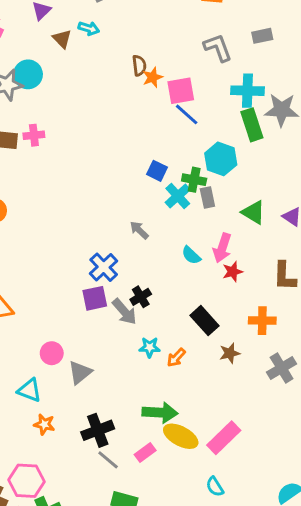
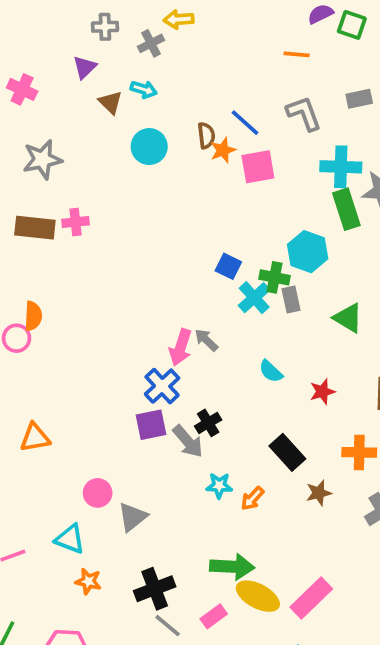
cyan circle: (28, 74) -> (149, 147), moved
blue line: (187, 114) -> (245, 123), moved
pink arrow: (222, 248) -> (180, 347), moved

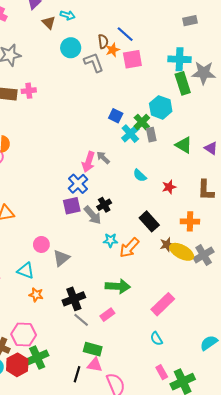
gray L-shape: (304, 113) -> (94, 62), moved
green cross: (274, 277) -> (142, 122), turned 35
orange arrow: (252, 498) -> (129, 248), size x1.5
yellow ellipse: (258, 596) -> (182, 252), moved

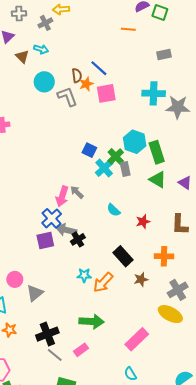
green rectangle: (183, 83) -> (157, 152), moved
gray arrow: (93, 215) -> (66, 230), moved, turned 144
yellow ellipse: (182, 252) -> (170, 314), moved

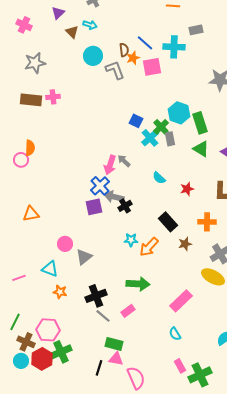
gray rectangle: (164, 55) -> (196, 30), moved
cyan cross: (154, 93) -> (174, 47), moved

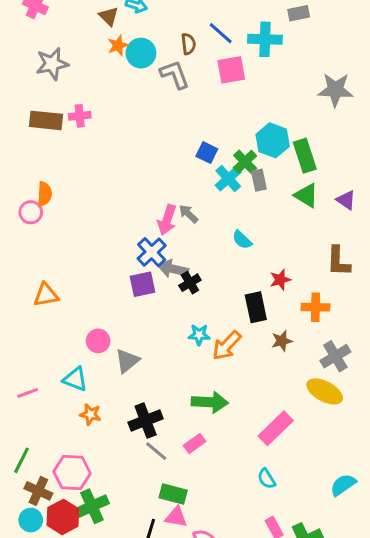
orange star: (133, 58) -> (118, 45), moved
red star: (187, 189) -> (280, 280), moved
black rectangle: (168, 222) -> (256, 307), turned 30

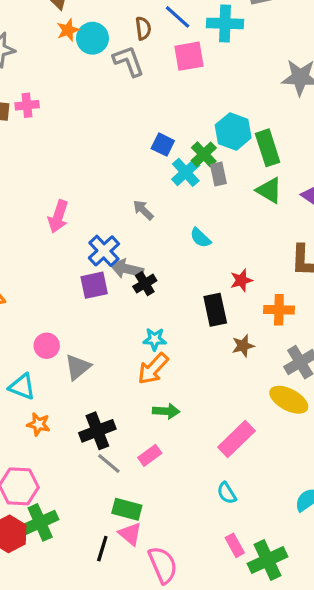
pink arrow: (167, 220) -> (58, 217), moved
orange arrow: (227, 345) -> (153, 369), moved
green arrow: (210, 402) -> (166, 411), size x0.7
pink triangle: (176, 517) -> (130, 534), turned 30

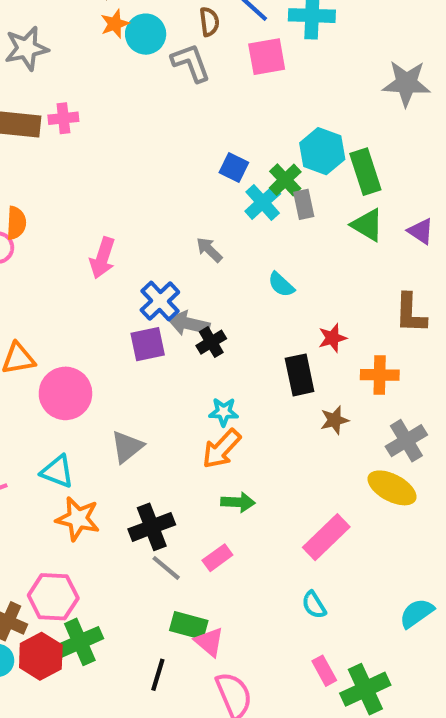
pink circle: (47, 346) -> (65, 393), moved, size x1.6
orange star: (38, 424) -> (78, 519), size x1.5
pink triangle: (130, 534) -> (209, 642), moved

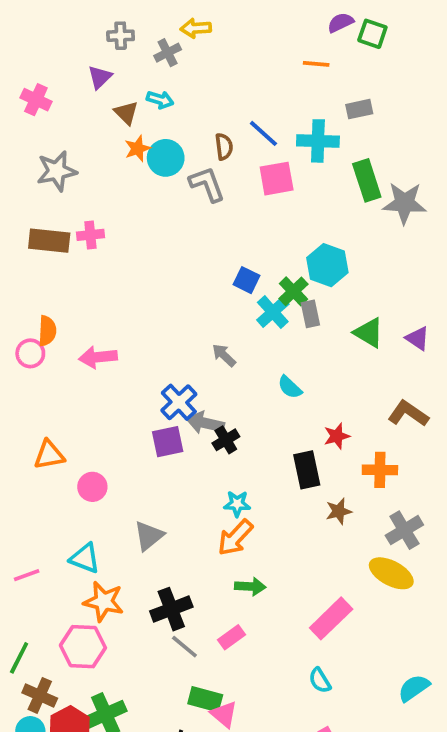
green rectangle: (365, 172) -> (367, 180), moved
pink arrow: (102, 258) -> (98, 357), moved, turned 66
brown L-shape: (410, 313) -> (408, 414), turned 123
pink circle: (65, 393) -> (92, 487), size x0.6
pink hexagon: (53, 597) -> (83, 647), moved

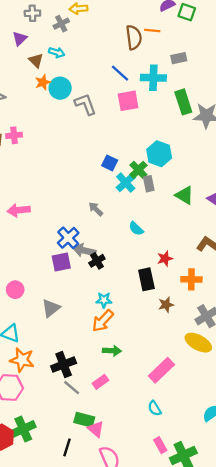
brown semicircle: (224, 147) -> (134, 37), moved, size x1.5
gray triangle: (149, 536) -> (51, 308), moved

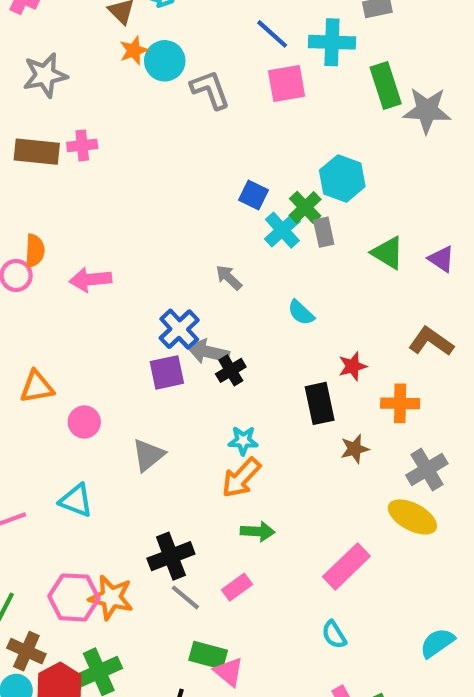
orange star: (22, 360) -> (111, 597), moved

